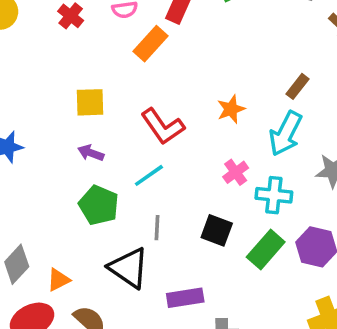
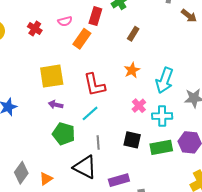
brown rectangle: (297, 86) -> (133, 34), moved
yellow square: (90, 102) -> (52, 76), size x1.4
red L-shape: (163, 126) -> (94, 85), turned 30
green rectangle: (266, 249) -> (161, 147), turned 45

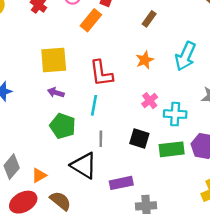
cyan arrow: (165, 80) -> (185, 56), moved
cyan line: (90, 113) -> (94, 105), turned -42

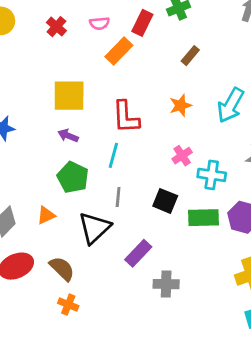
black triangle: (84, 165) -> (94, 228), turned 40
orange triangle: (39, 175) -> (46, 215), moved
purple rectangle: (121, 183) -> (138, 253), turned -40

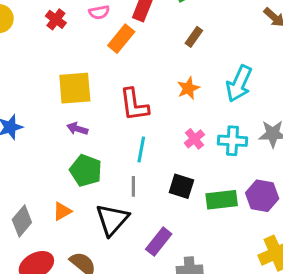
cyan line: (113, 155) -> (141, 149), moved
cyan cross: (212, 175) -> (232, 141), moved

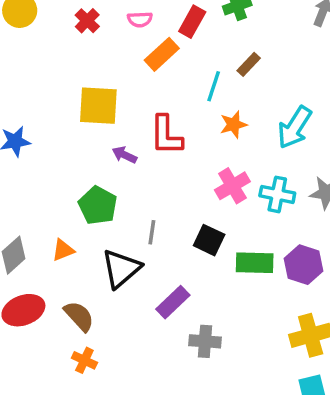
purple arrow: (77, 129) -> (124, 155), moved
pink cross: (194, 139) -> (232, 186), size x1.4
cyan line: (141, 149) -> (214, 86), moved

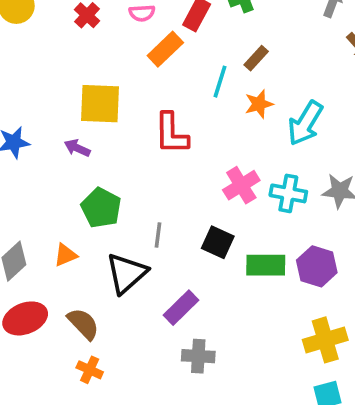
orange star: (234, 125) -> (259, 104), moved
purple arrow: (124, 155) -> (77, 148), moved
gray cross: (205, 341) -> (198, 356), moved

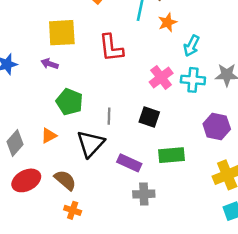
cyan arrow: (305, 123) -> (192, 46), moved, size x0.7
green rectangle: (266, 265) -> (172, 155), moved
purple rectangle: (181, 308) -> (129, 163), turned 75

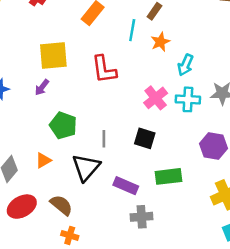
purple arrow: (50, 64) -> (42, 87), turned -70

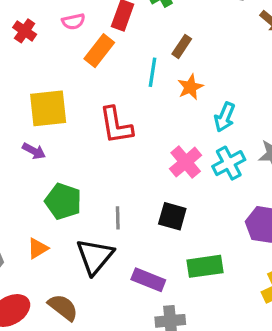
purple arrow: (42, 87) -> (34, 151), turned -98
cyan cross: (188, 99) -> (229, 163), turned -30

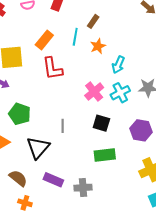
orange rectangle: (99, 51) -> (44, 40), moved
black square: (172, 216) -> (101, 123), moved
gray line: (118, 218) -> (63, 126), moved
purple rectangle: (148, 280) -> (53, 180), moved

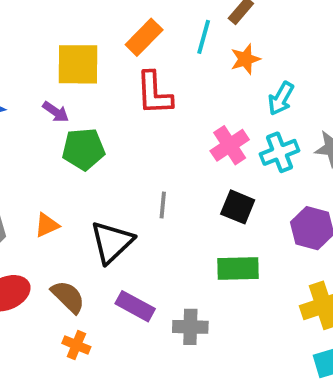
green pentagon: (20, 114) -> (83, 149), moved, turned -30

